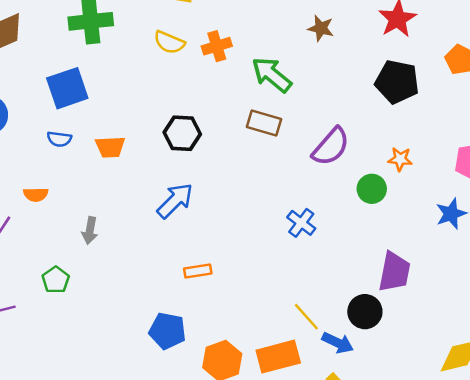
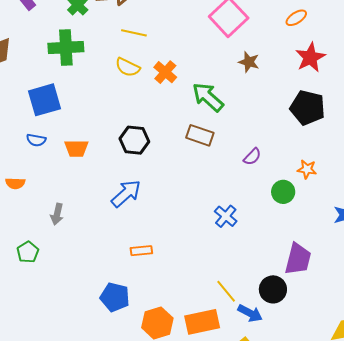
orange cross: (217, 46) -> (165, 72), turned -35
purple semicircle: (331, 147) -> (252, 157), size x0.6

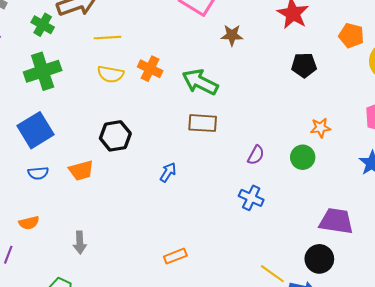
black pentagon: (308, 108) -> (304, 65), size x0.7
black hexagon: (134, 140) -> (115, 136), moved
purple semicircle: (252, 157) -> (256, 155), moved
blue arrow: (126, 194) -> (168, 172), moved, size x0.6
purple trapezoid: (298, 259) -> (336, 221), turned -80

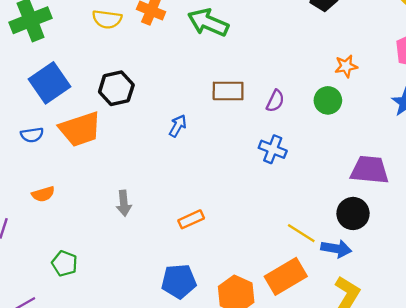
brown rectangle: (203, 123) -> (228, 91), moved
blue square: (35, 130) -> (50, 83), moved
orange trapezoid: (81, 170) -> (80, 129), size x1.5
orange semicircle: (29, 223) -> (43, 194), moved
gray arrow: (80, 242) -> (124, 203), moved

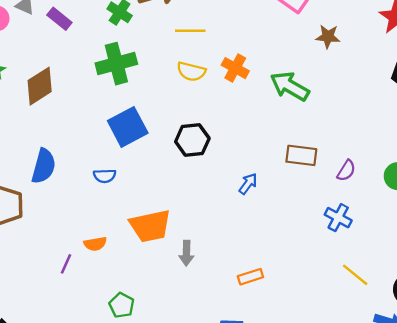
orange trapezoid: (80, 129) -> (150, 226), moved
orange semicircle: (43, 194) -> (95, 244), moved
yellow line: (301, 233) -> (355, 275), moved

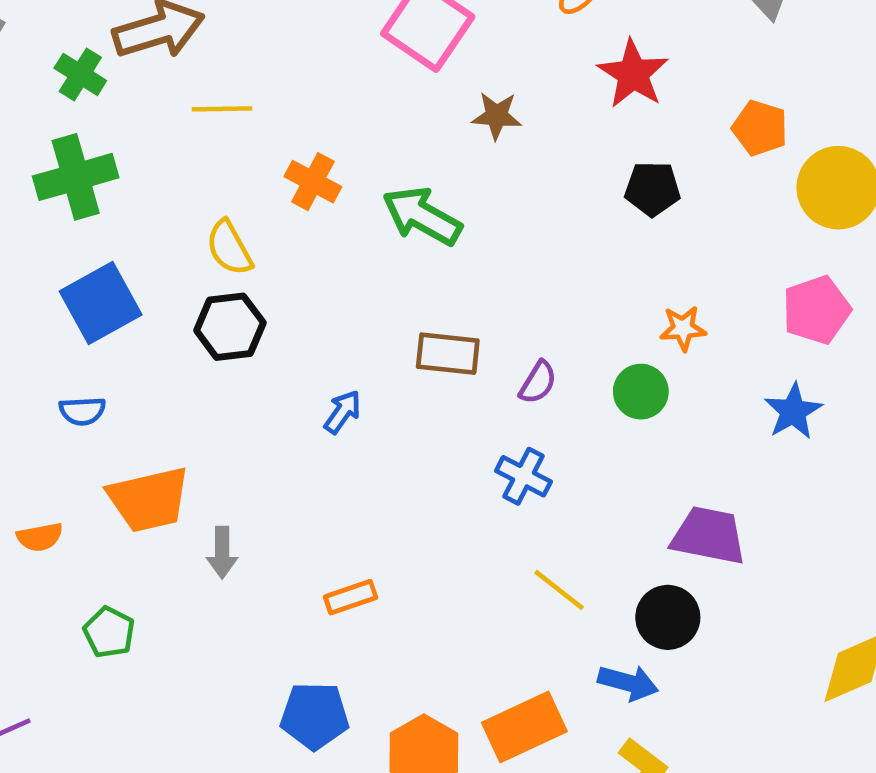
yellow semicircle: (191, 71) -> (229, 248), moved, turned 48
blue semicircle: (105, 176) -> (82, 411), moved
green pentagon: (122, 305) -> (109, 632), moved

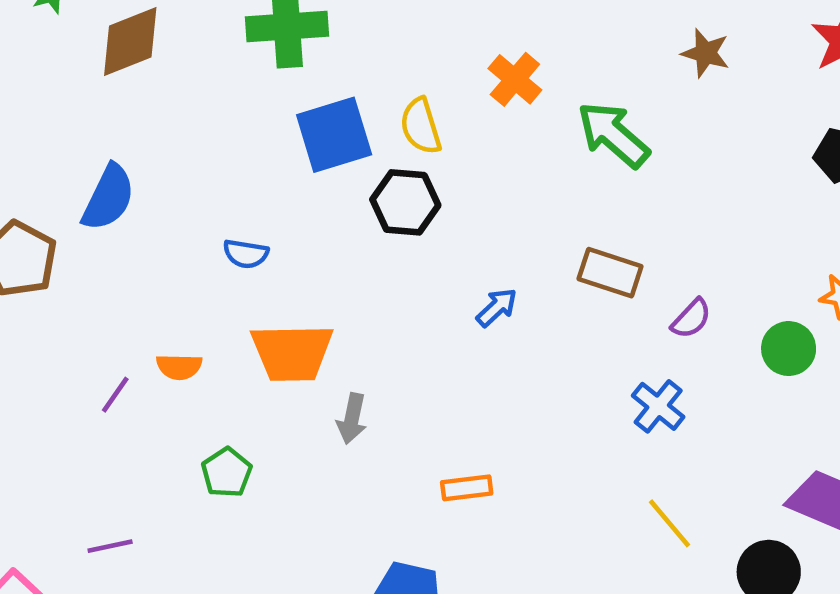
blue square: (101, 303) -> (334, 135), moved

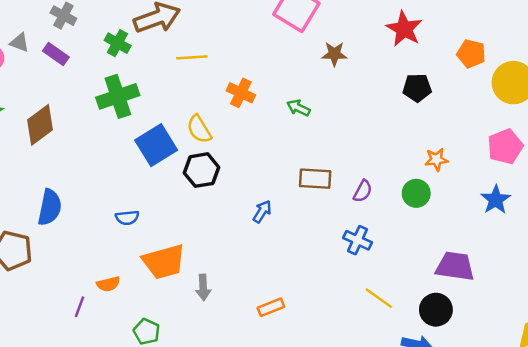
green arrow: (613, 135) -> (298, 108), size x0.6

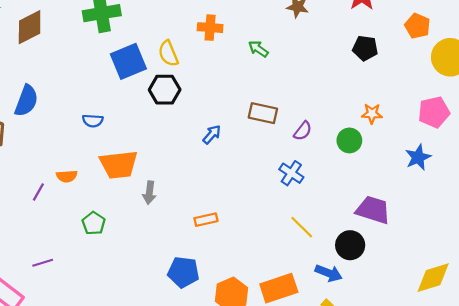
orange cross: (241, 93) -> (210, 28), turned -30

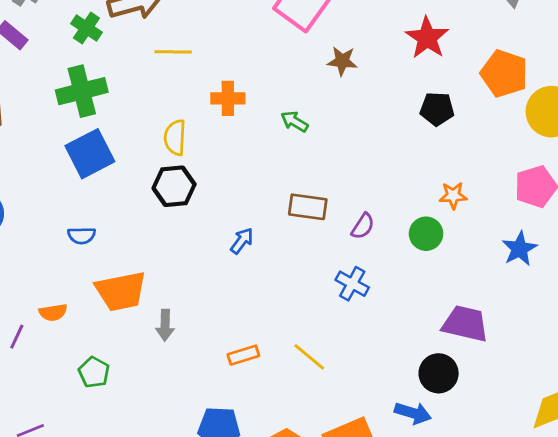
orange pentagon: (417, 26) -> (504, 73), size x1.4
yellow semicircle: (168, 53) -> (175, 138), turned 30
blue square: (128, 61) -> (90, 154), moved
yellow line: (302, 227) -> (309, 357), moved

